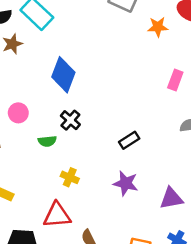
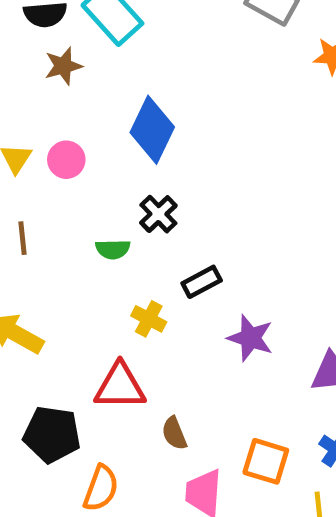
pink circle: (18, 113) -> (66, 160), moved
black rectangle: (129, 140) -> (202, 282), moved

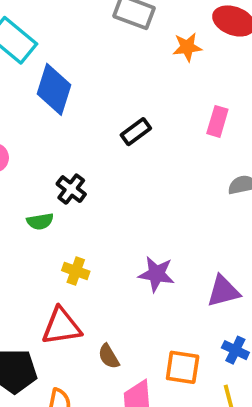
blue diamond: (152, 130) -> (54, 89), moved
black rectangle: (202, 282) -> (136, 132), moved

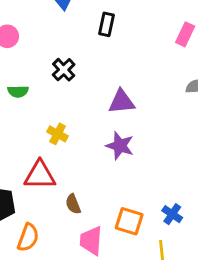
black rectangle: (136, 132) -> (107, 24), moved, turned -50
green semicircle: (40, 221) -> (18, 91), moved
purple triangle: (223, 291) -> (122, 102), moved

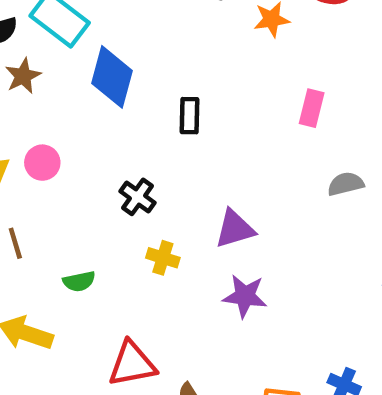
green semicircle: (18, 91) -> (79, 281), moved
yellow cross: (58, 134) -> (163, 258), moved

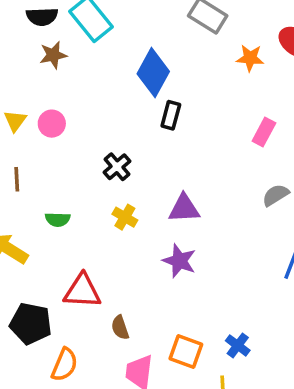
blue diamond: (112, 77) -> (153, 73), moved
gray semicircle: (346, 184) -> (276, 195), turned -32

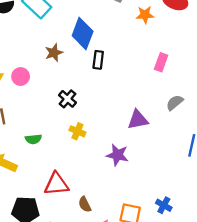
brown star: (53, 55) -> (54, 53), moved
purple triangle: (184, 209) -> (138, 120), moved

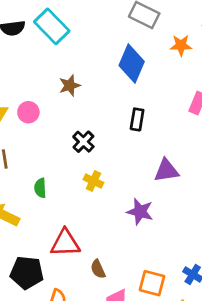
blue diamond: (83, 33) -> (132, 63), moved
black rectangle: (98, 60) -> (137, 119), moved
green semicircle: (33, 139) -> (40, 188), turned 91

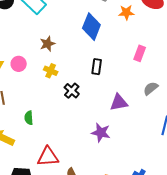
black cross: (83, 142) -> (72, 91), moved
yellow cross: (93, 181) -> (51, 71), moved

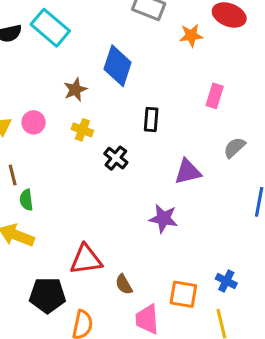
blue diamond: (91, 27) -> (118, 66), moved
green semicircle: (29, 118) -> (26, 200), moved

